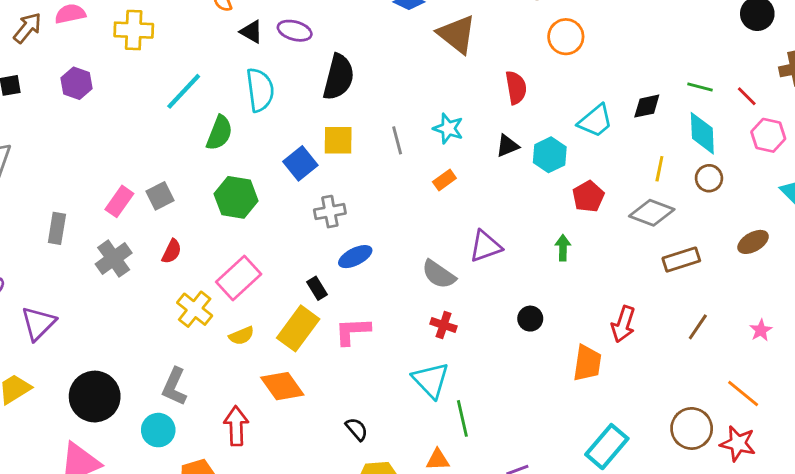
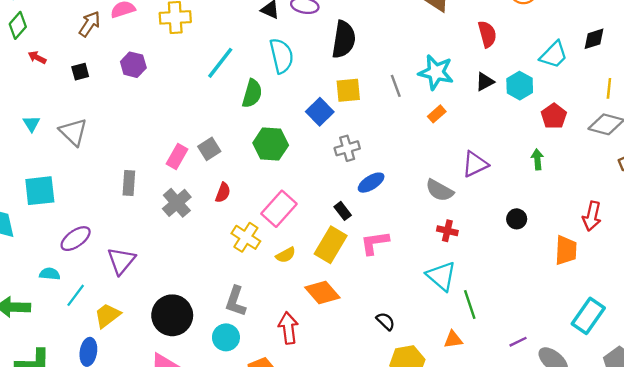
cyan star: (448, 128) -> (436, 72), size x1.4

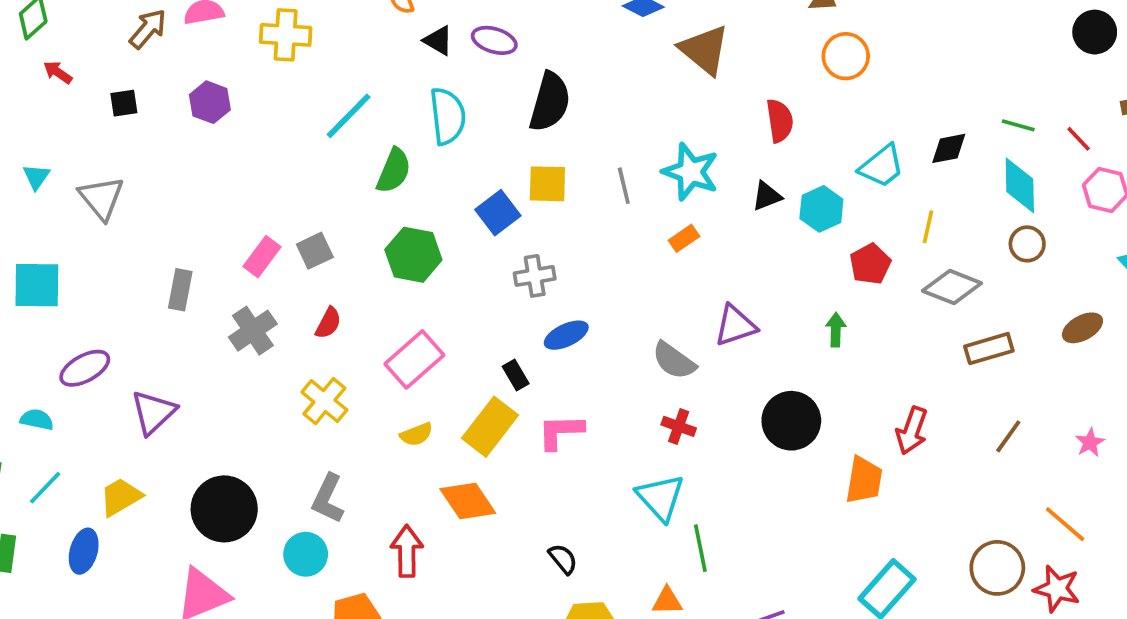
yellow line: (609, 88) -> (928, 227), moved
black circle: (517, 219) -> (791, 421), size x1.8
yellow cross: (246, 237) -> (324, 401), moved
cyan line: (76, 295) -> (45, 488), moved

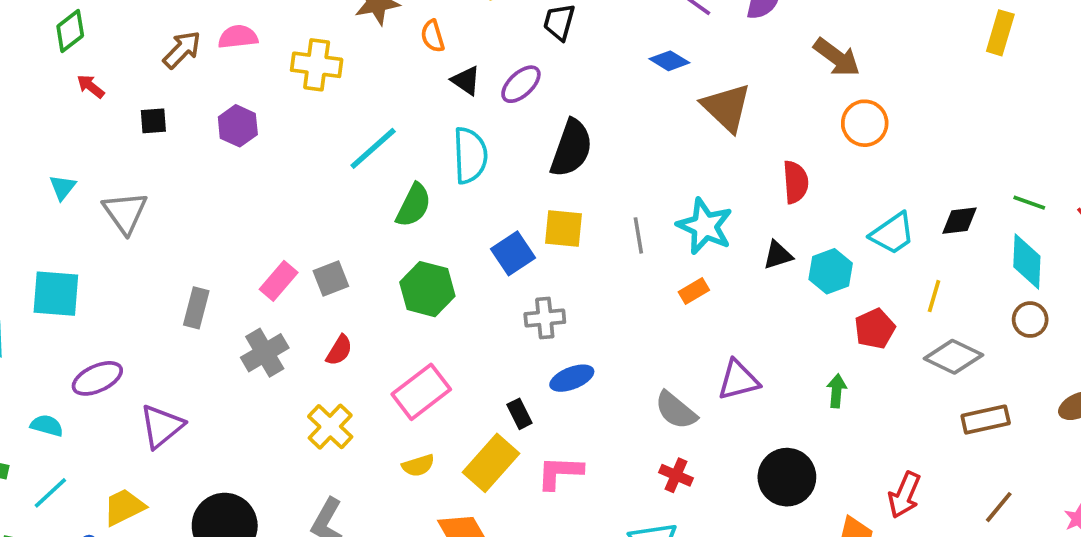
purple ellipse: (494, 40) -> (521, 84), turned -63

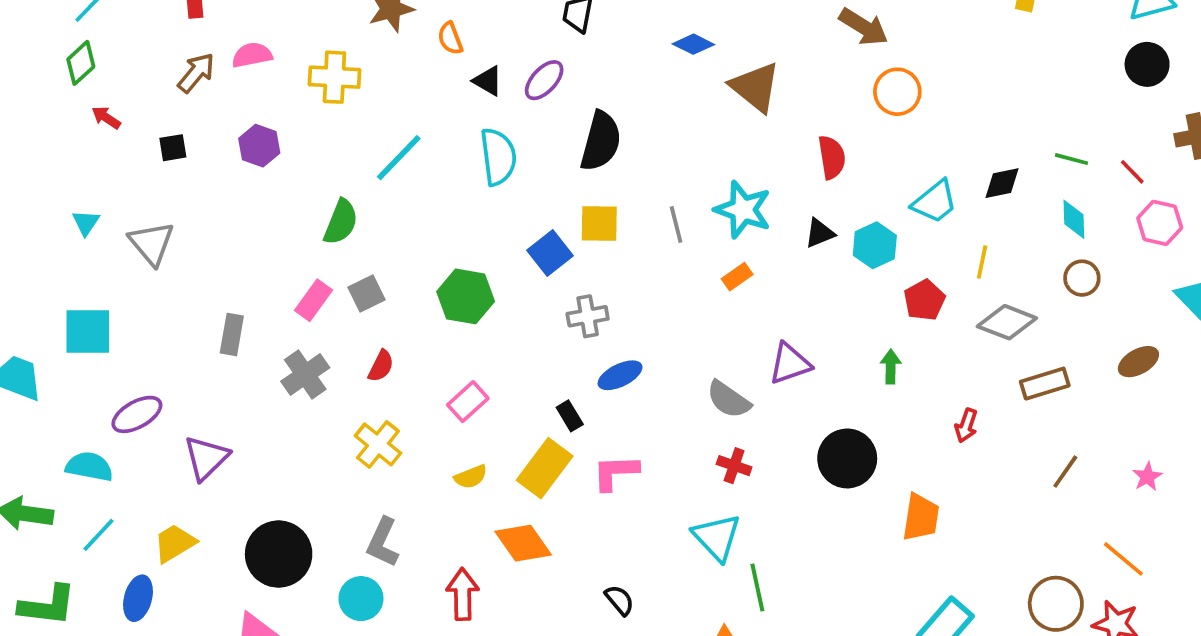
green semicircle: (414, 205) -> (341, 222), moved
cyan diamond: (1027, 262) -> (1074, 219), size x0.7
pink rectangle: (421, 392) -> (468, 402), size x0.7
cyan semicircle: (47, 426) -> (89, 467), size x1.4
red arrow: (904, 495) -> (966, 426), moved, size x0.7

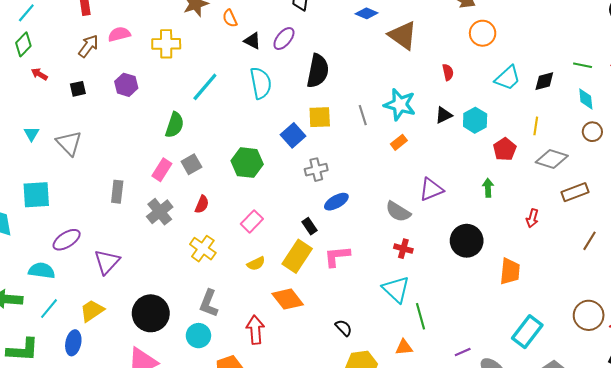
red semicircle: (832, 157) -> (448, 72), size x0.7
cyan trapezoid: (935, 202) -> (508, 78), moved

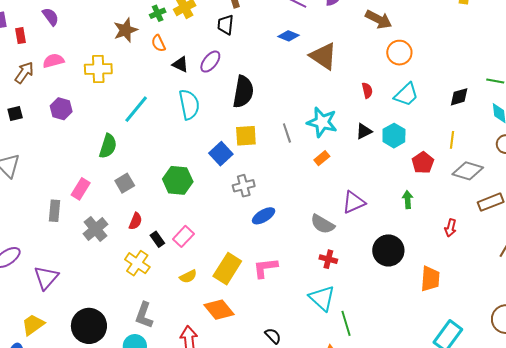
cyan trapezoid: (508, 78) -> (406, 95), moved
pink rectangle: (162, 170) -> (81, 189), moved
black rectangle: (309, 226) -> (157, 239), moved

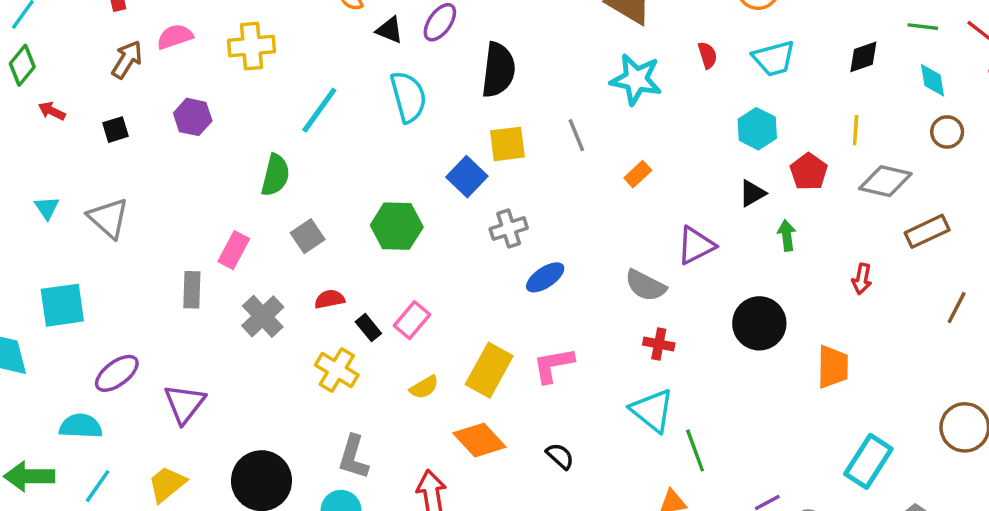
cyan trapezoid: (406, 95) -> (774, 58), turned 32
cyan star: (322, 122) -> (636, 79), moved
black triangle: (364, 131) -> (752, 193), moved
red semicircle: (136, 221) -> (330, 299), turned -120
black semicircle: (273, 336) -> (560, 456), moved

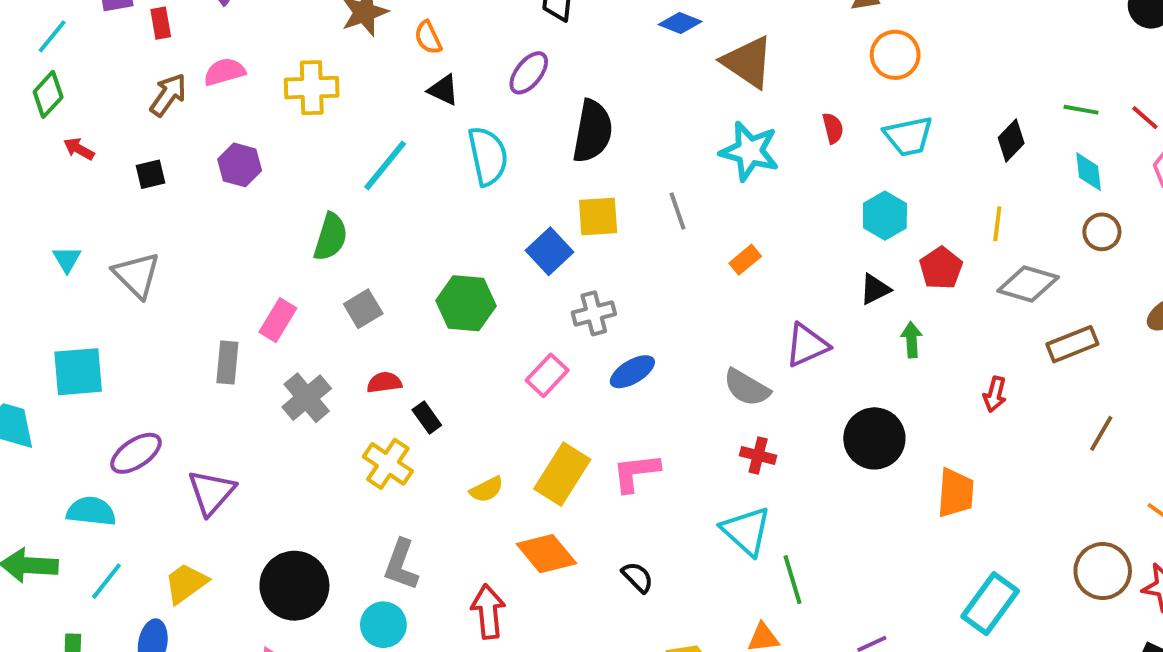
black triangle: (390, 30) -> (443, 90), moved
black diamond: (863, 57) -> (1011, 140), turned -30
pink rectangle: (412, 320) -> (547, 375), moved

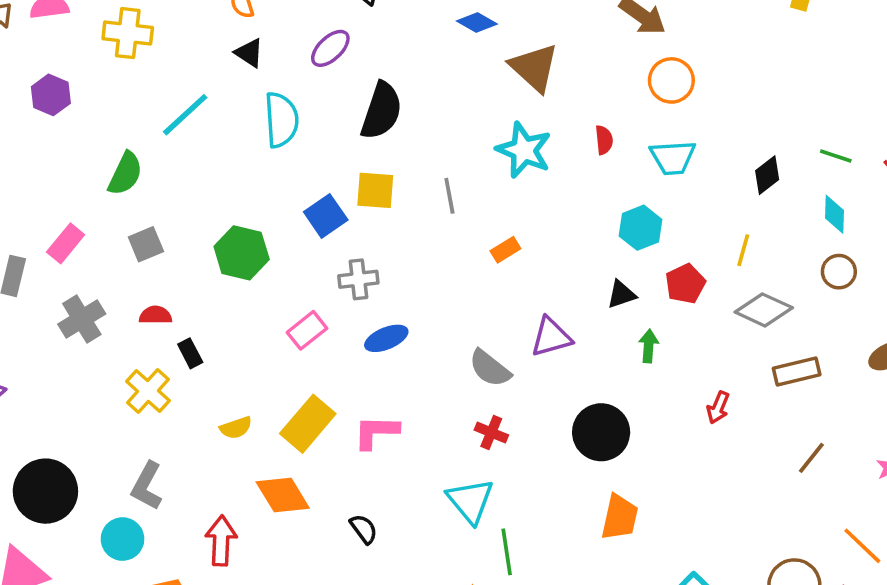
orange trapezoid: (956, 493) -> (620, 517), moved

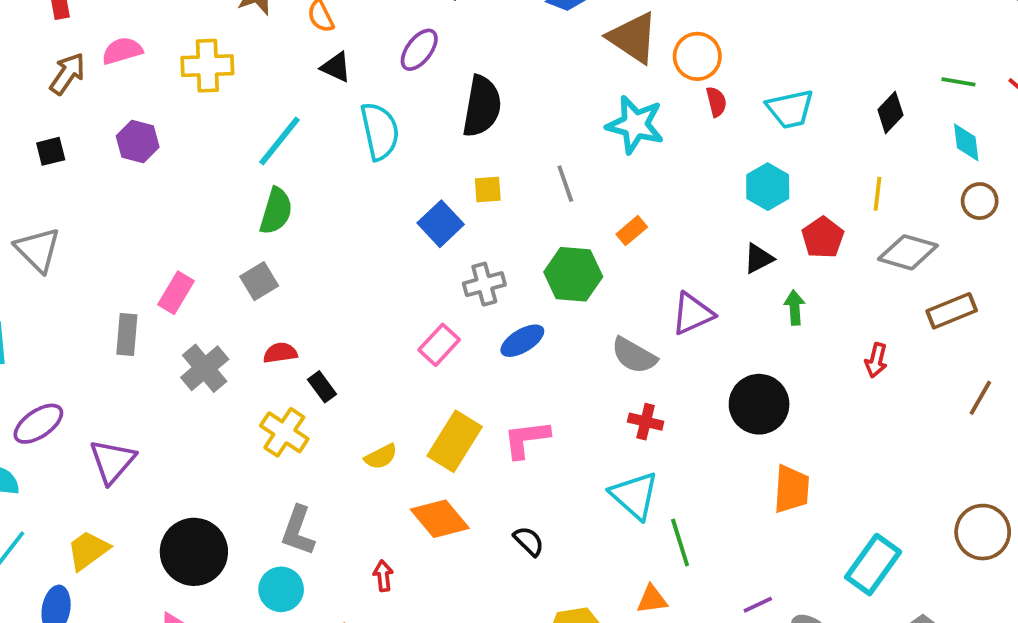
orange circle: (671, 80) -> (697, 56), moved
green semicircle: (125, 174) -> (276, 211), moved
yellow square: (375, 190) -> (488, 189), size x0.7
green hexagon: (242, 253) -> (573, 274), moved
red arrow: (221, 541) -> (383, 576), size x0.6

